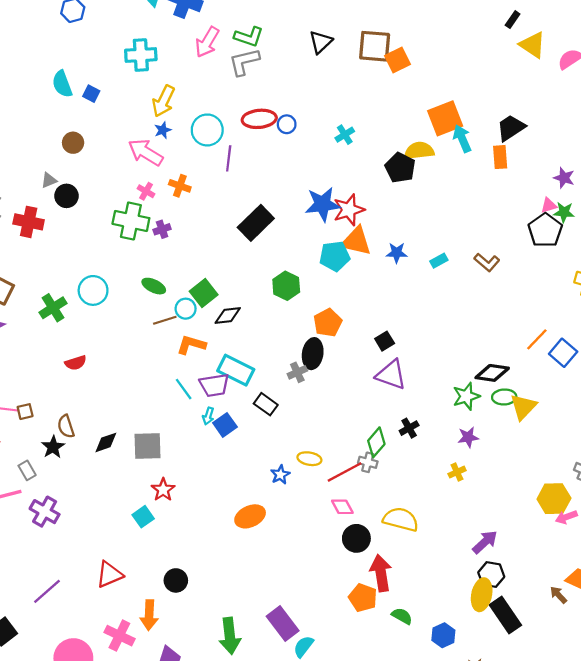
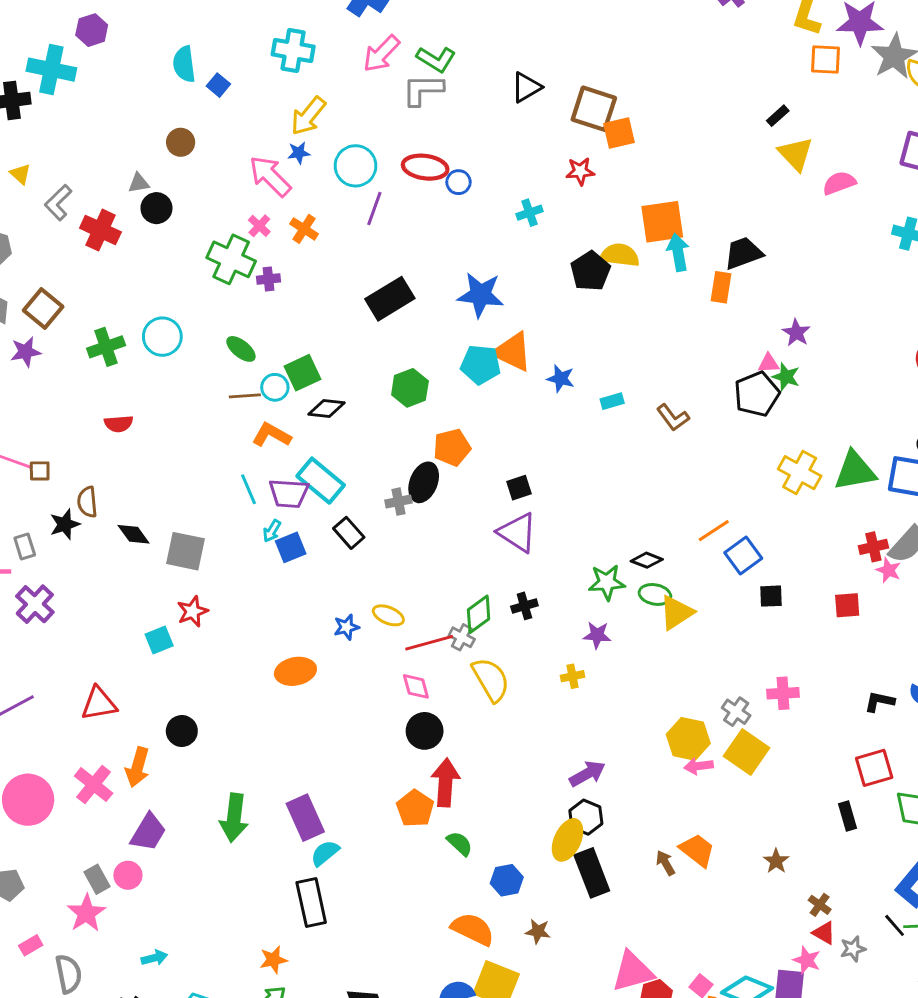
red star: (349, 210) -> (580, 171), moved, size x0.7
black diamond: (492, 373) -> (647, 560), size x0.7
black diamond: (106, 442) -> (134, 534), turned 60
yellow semicircle: (401, 519) -> (491, 680), moved, turned 32

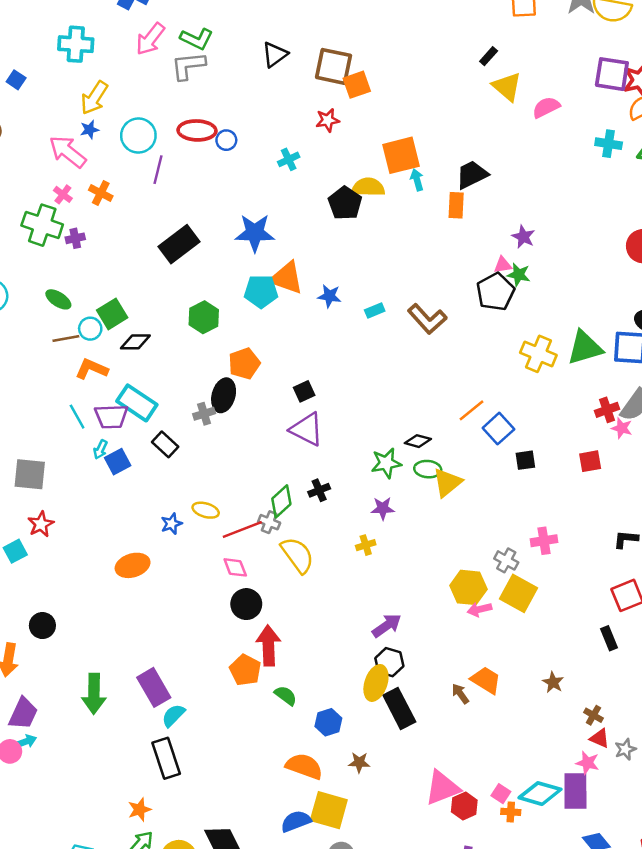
cyan arrow: (678, 252) -> (417, 180), size x0.7
brown L-shape: (673, 418) -> (427, 319), size x1.4
cyan arrow: (154, 958) -> (26, 742), moved

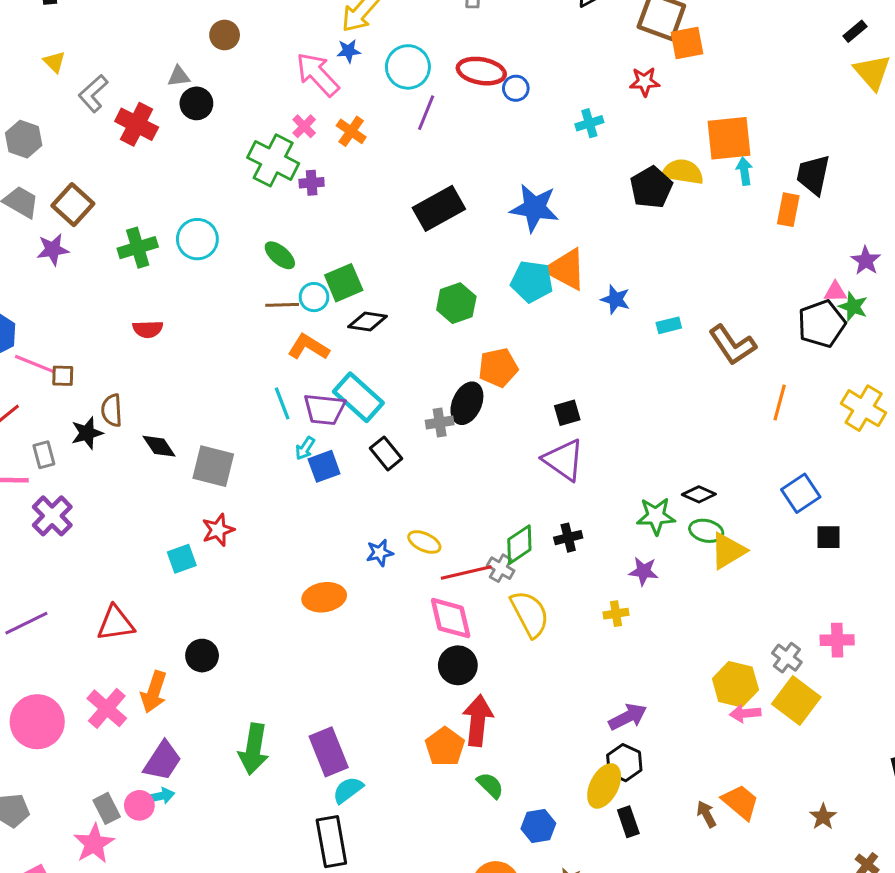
black trapezoid: (472, 175) -> (813, 175), turned -60
orange line: (471, 410) -> (780, 403), moved, turned -44
pink diamond: (235, 567) -> (451, 618), size x1.5
black rectangle: (399, 709) -> (628, 822), size x0.6

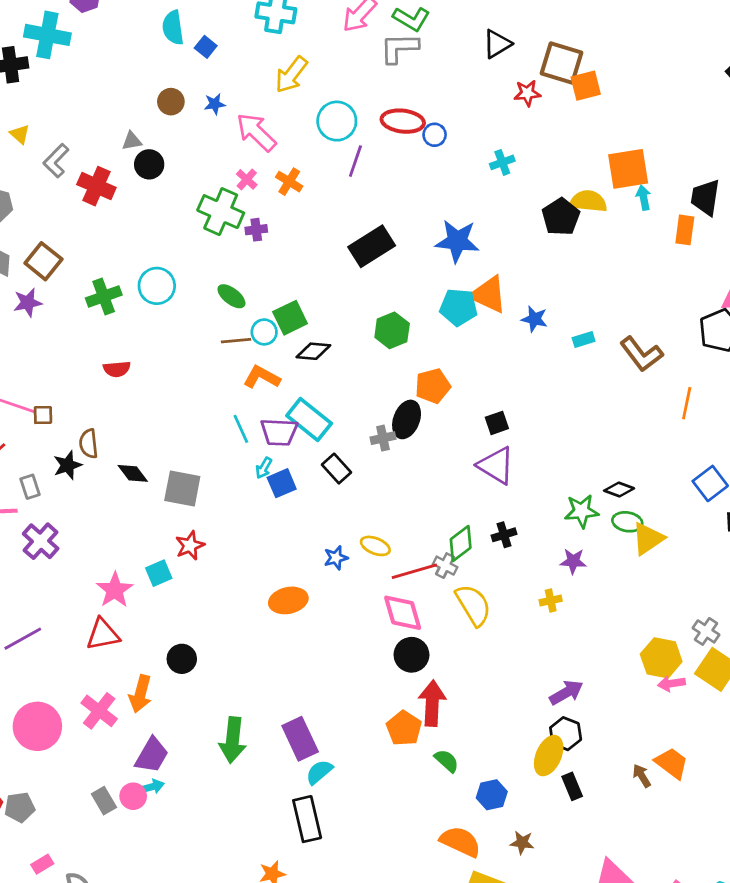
blue star: (349, 51) -> (215, 104), moved
red star: (645, 82) -> (527, 93), moved
pink star: (94, 844) -> (115, 590), moved

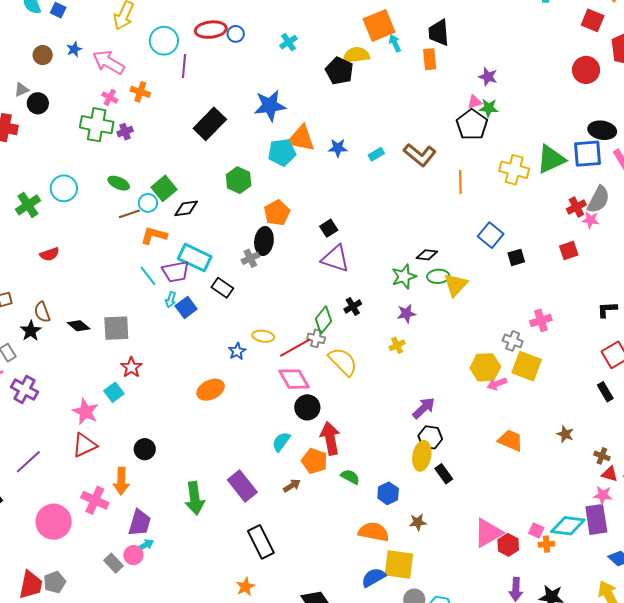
cyan semicircle: (319, 772) -> (281, 442), moved
brown arrow: (642, 776) -> (292, 486), moved, turned 102

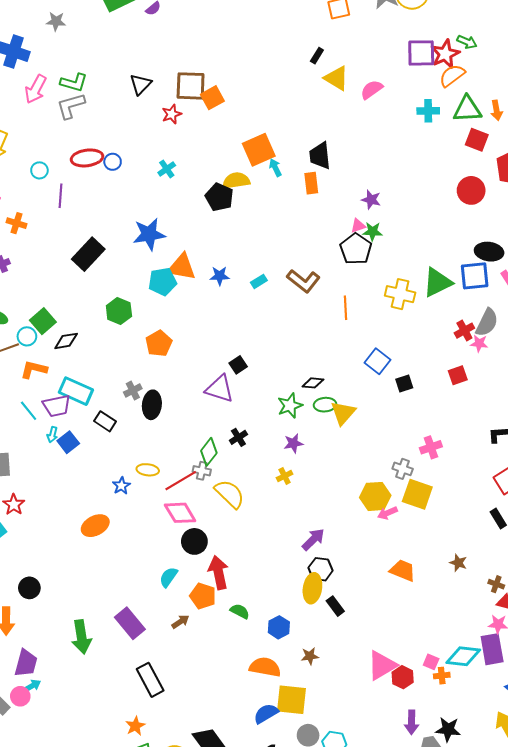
cyan circle: (164, 41) -> (39, 170), size x0.6
black square: (329, 228) -> (238, 365), moved
black ellipse: (264, 241) -> (152, 405), moved

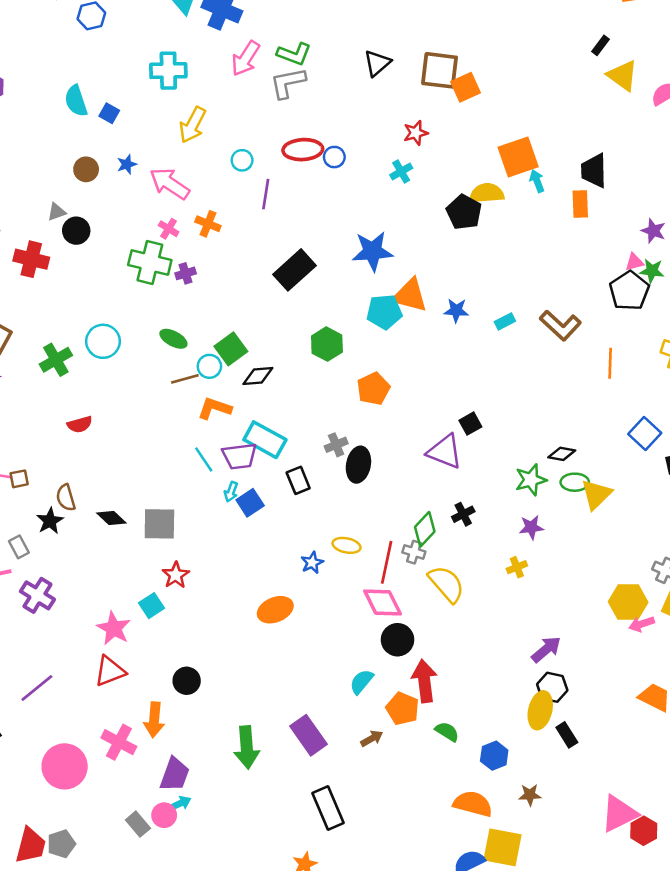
red star: (172, 114) -> (416, 133), moved
black rectangle: (105, 421) -> (298, 480), turned 30
red line: (181, 481) -> (387, 562), turned -52

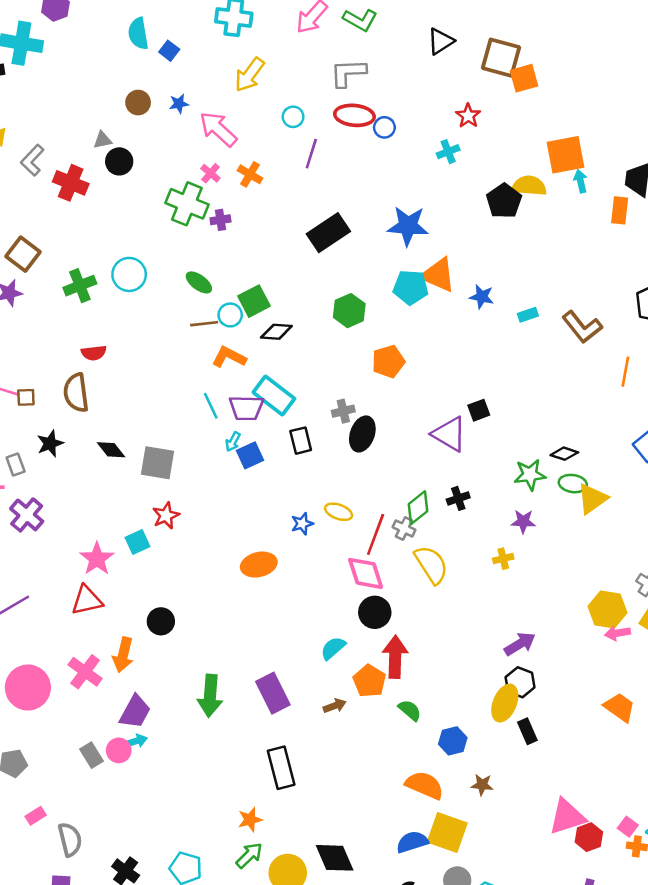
gray L-shape: (288, 83) -> (348, 73), moved
red star: (416, 133) -> (468, 116), turned -30
brown semicircle: (66, 498) -> (76, 393), moved, size x1.4

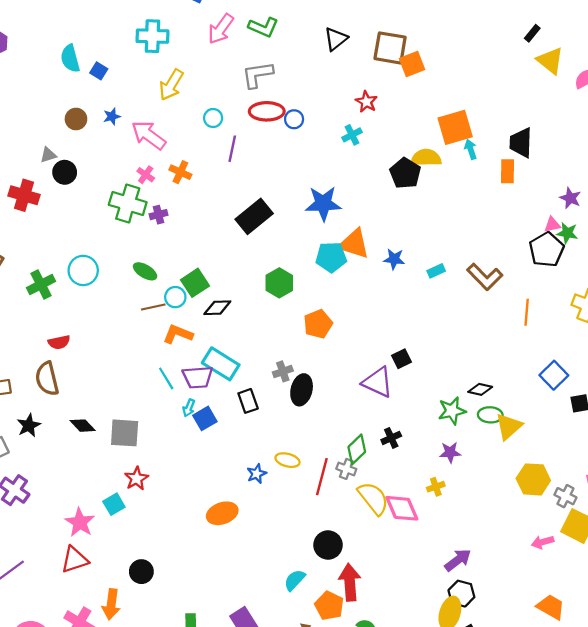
pink diamond: (366, 573) -> (402, 508), moved
yellow hexagon: (607, 610) -> (533, 479), moved

